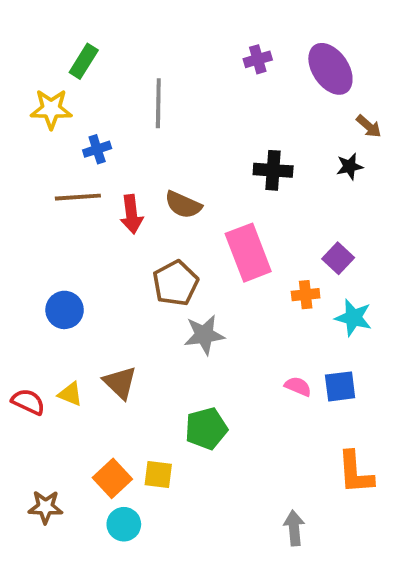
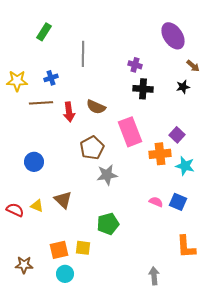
purple cross: (258, 59) -> (135, 65), moved, turned 32
yellow star: (51, 109) -> (17, 81), moved
orange cross: (306, 295) -> (160, 154), size x1.5
blue square: (340, 386) -> (178, 202), turned 30
orange square: (112, 478) -> (59, 250), turned 30

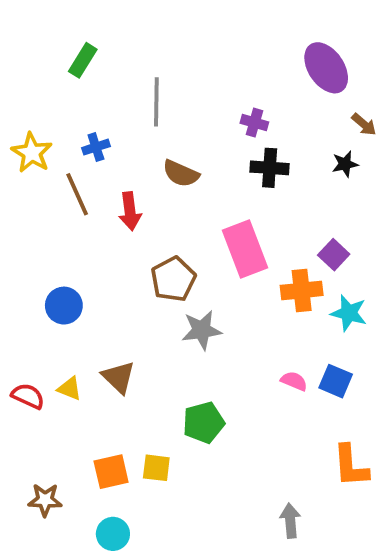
yellow star: (17, 81) -> (32, 153), turned 30
brown line: (41, 103) -> (77, 194), turned 70
brown semicircle: (96, 107) -> (181, 173), moved
cyan circle: (65, 274) -> (113, 534), moved

